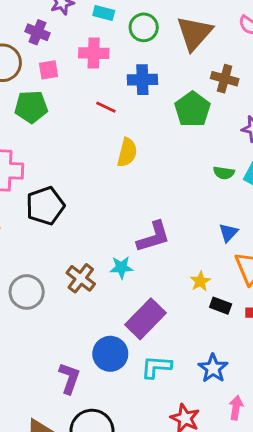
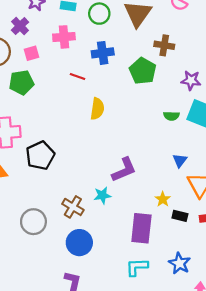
purple cross: (37, 32) -> (20, 26), turned 30
purple rectangle: (146, 319) -> (141, 228), moved, turned -32
blue circle: (110, 354) -> (79, 243), moved

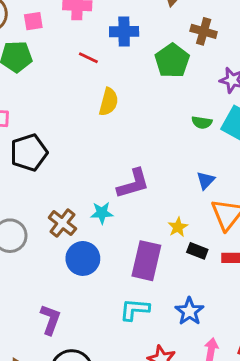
blue circle: (79, 243) -> (83, 258), moved

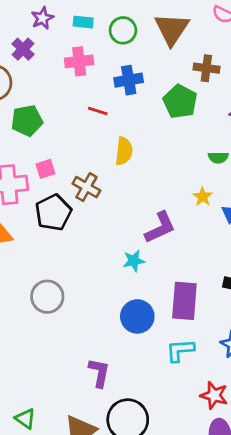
pink square: (33, 21) -> (45, 169), moved
brown cross: (62, 223) -> (86, 187), moved
yellow star: (178, 227) -> (203, 197), moved
blue circle: (83, 258) -> (137, 316), moved

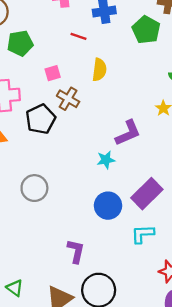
pink square: (45, 169) -> (53, 73), moved
purple rectangle: (184, 301) -> (147, 194), turned 40

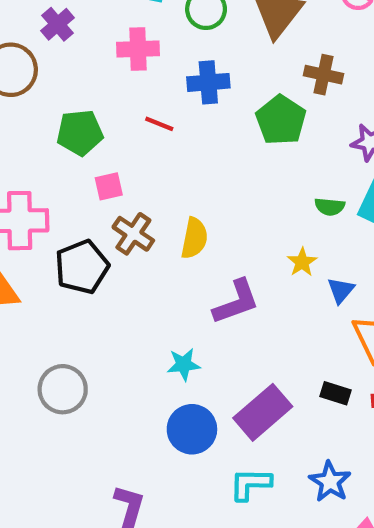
green pentagon: (20, 43) -> (80, 133), moved
yellow semicircle: (99, 70) -> (194, 238), moved
cyan star: (106, 160) -> (184, 364), moved

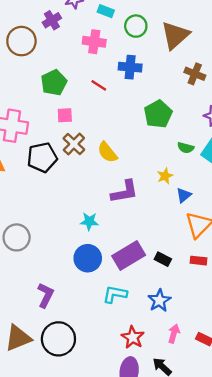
green pentagon: (281, 120) -> (158, 114), moved
green pentagon: (80, 133) -> (54, 83), turned -30
yellow semicircle: (194, 238) -> (107, 152), turned 120
gray circle: (63, 389) -> (17, 237), moved
black rectangle: (336, 393) -> (163, 259), moved

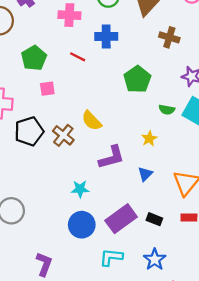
brown cross: (74, 144) -> (63, 135), moved
blue triangle: (184, 195) -> (145, 174), moved

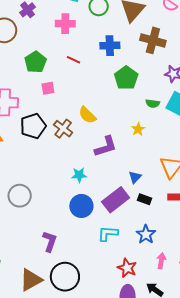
blue cross: (106, 36) -> (110, 46), moved
brown cross: (169, 37) -> (153, 40), size x1.4
blue triangle: (145, 174) -> (135, 177), moved

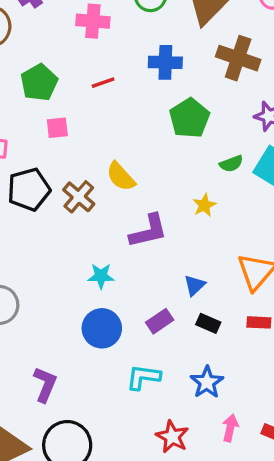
red line: (73, 60) -> (103, 83), turned -48
green semicircle: (153, 103) -> (231, 164), turned -32
purple rectangle: (116, 200) -> (160, 321), size x0.6

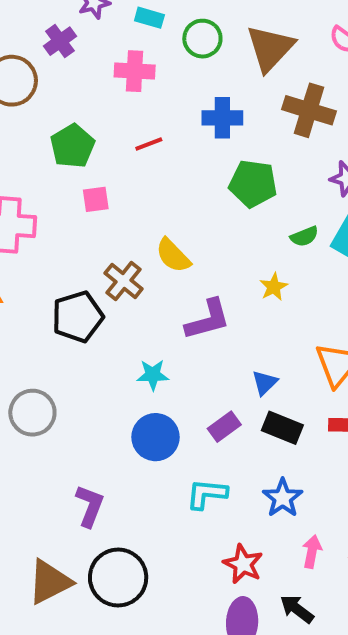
green pentagon: (189, 118) -> (253, 184), turned -30
black pentagon: (29, 189) -> (78, 317), moved
black rectangle: (208, 323) -> (282, 428), size x1.4

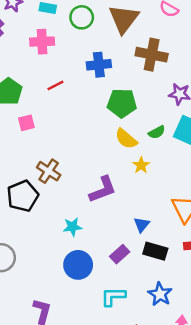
yellow semicircle: (173, 256) -> (126, 139), moved

